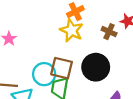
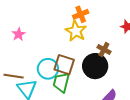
brown cross: (109, 32) -> (104, 49), moved

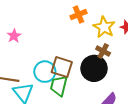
yellow star: (76, 31) -> (104, 27), moved

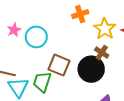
cyan circle: (45, 72) -> (36, 37), moved
green trapezoid: (59, 86) -> (42, 82), moved

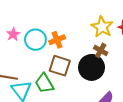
orange cross: (80, 14) -> (57, 40), moved
green trapezoid: (42, 82) -> (44, 83), turned -45

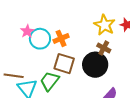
pink star: (13, 34) -> (27, 31), moved
green trapezoid: (44, 83) -> (50, 81), turned 70

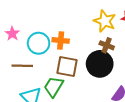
pink star: (27, 31) -> (12, 34), moved
orange cross: (61, 38) -> (61, 40), turned 35
brown line: (14, 76) -> (22, 66), moved

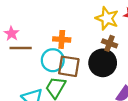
cyan circle: (39, 43) -> (53, 60), moved
brown line: (22, 66) -> (21, 48), moved

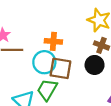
black circle: (103, 63) -> (95, 65), size x0.7

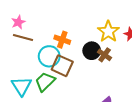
black circle: (95, 65) -> (92, 51), moved

